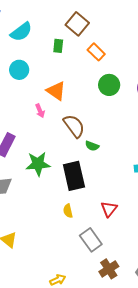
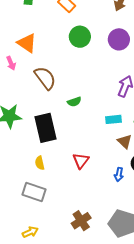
green semicircle: (92, 146) -> (74, 102), moved, turned -40
gray rectangle: (91, 240) -> (34, 192), moved, turned -35

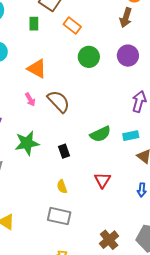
pink arrow: (11, 63) -> (30, 100), moved
green semicircle: (74, 102) -> (100, 134), moved, size x1.5
black rectangle: (45, 128) -> (64, 151), size x0.5

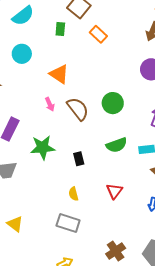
green circle: (89, 57) -> (113, 103), moved

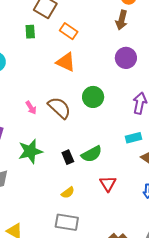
orange triangle: (59, 74) -> (66, 62), moved
green semicircle: (117, 145) -> (92, 154), moved
yellow semicircle: (73, 194) -> (68, 193), turned -104

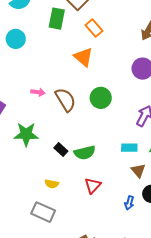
green rectangle: (30, 32) -> (57, 19), size x1.5
pink arrow: (31, 108) -> (38, 92), turned -64
black rectangle: (68, 157) -> (61, 149), turned -40
yellow semicircle: (68, 193) -> (52, 184), turned 32

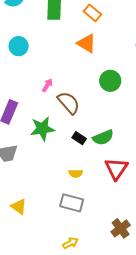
cyan circle: (16, 39) -> (19, 46), moved
pink arrow: (38, 92) -> (47, 85), turned -56
brown semicircle: (65, 100) -> (69, 103), moved
red triangle: (93, 185) -> (116, 169), size x1.4

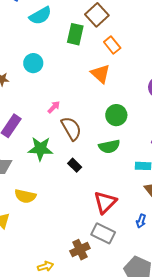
green semicircle: (103, 137) -> (109, 146), moved
yellow semicircle: (76, 173) -> (25, 196), moved, size x1.5
gray rectangle: (72, 203) -> (103, 233), moved
brown cross: (121, 228) -> (80, 250), moved

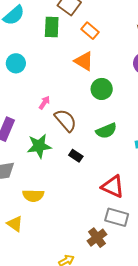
green circle: (116, 115) -> (102, 89), moved
red triangle: (105, 202) -> (113, 186), turned -40

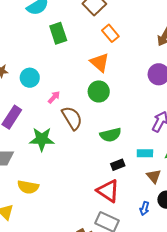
green rectangle: (52, 27) -> (58, 33), moved, turned -30
cyan circle: (16, 63) -> (30, 78), moved
green circle: (102, 89) -> (99, 91), moved
black rectangle: (76, 156) -> (118, 165), moved, turned -64

